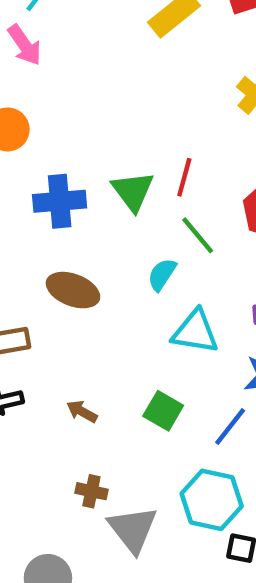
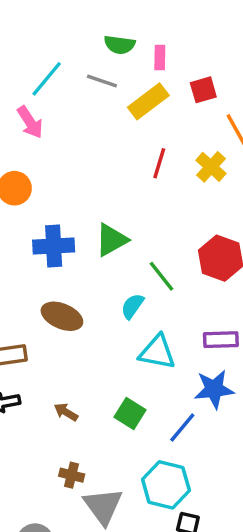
red line: (184, 177) -> (159, 163), moved
green triangle: (133, 191) -> (111, 240), turned 36

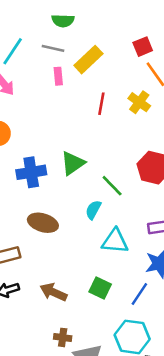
pink rectangle: (160, 58) -> (58, 76), moved
red square: (203, 90) -> (143, 47), moved
brown arrow: (66, 412) -> (53, 292), size x1.5

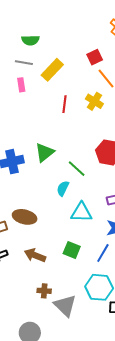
pink rectangle: (58, 76) -> (21, 85), moved
brown ellipse: (43, 223) -> (25, 217), moved

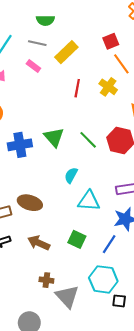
pink rectangle: (21, 85) -> (33, 66), turned -48
green triangle: (45, 153) -> (54, 137), turned -35
green line: (77, 169) -> (88, 140), moved

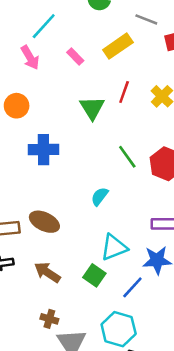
gray line: (37, 43) -> (146, 19), moved
green triangle: (54, 137) -> (92, 108), moved
cyan triangle: (89, 201) -> (114, 247), moved, turned -35

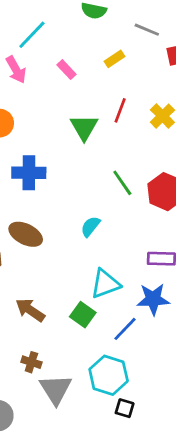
yellow rectangle: (118, 46) -> (114, 59), size x0.6
brown ellipse: (44, 222) -> (26, 234), moved

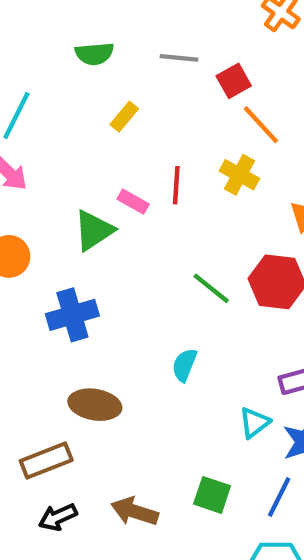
yellow rectangle: (114, 59) -> (124, 117), moved
pink rectangle: (66, 70) -> (133, 202), moved
green triangle: (84, 127) -> (94, 230), moved, turned 44
cyan triangle: (105, 284) -> (254, 423), moved, size x0.7

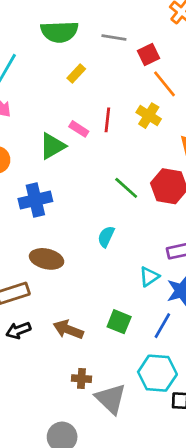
green semicircle: (95, 54) -> (59, 32), size x1.5

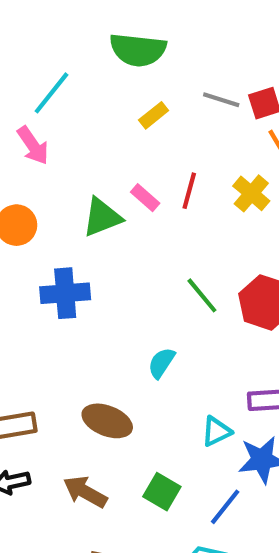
gray line: (114, 38) -> (221, 100), moved
brown ellipse: (47, 259) -> (107, 421), moved

